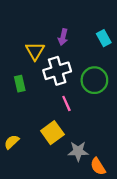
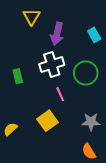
purple arrow: (63, 37) -> (57, 34), size x1.5
yellow triangle: (35, 51) -> (32, 17), moved
gray star: (78, 151) -> (91, 122), moved

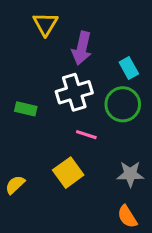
cyan rectangle: (94, 35) -> (129, 68), moved
green rectangle: (18, 76) -> (26, 109), turned -64
pink line: (60, 94) -> (86, 135), turned -48

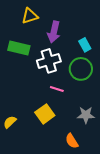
yellow triangle: (45, 24) -> (30, 16), turned 42
green rectangle: (26, 109) -> (19, 48), moved, size x1.5
orange semicircle: (127, 217) -> (72, 141), moved

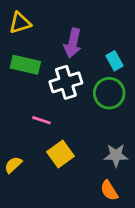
yellow triangle: (30, 16) -> (20, 23), moved
pink line: (57, 89) -> (42, 120), moved
orange semicircle: (72, 141) -> (109, 190), moved

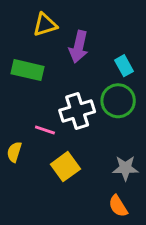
yellow triangle: (20, 23) -> (45, 25), moved
white cross: (66, 82) -> (77, 111), moved
yellow semicircle: (13, 165) -> (14, 152), moved, turned -30

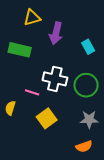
green circle: (118, 101) -> (86, 85), moved
white cross: (77, 111) -> (55, 79), turned 30
orange semicircle: (118, 206) -> (84, 146), turned -77

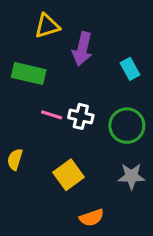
white cross: (55, 79) -> (81, 116), size x0.7
pink line: (32, 92) -> (52, 115), moved
orange semicircle: (84, 146) -> (92, 218), moved

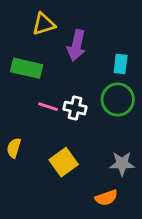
cyan rectangle: (130, 69) -> (121, 64), turned 36
green circle: (127, 126) -> (118, 99), moved
orange semicircle: (92, 218) -> (106, 198), moved

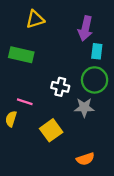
purple arrow: (76, 45) -> (85, 28), moved
pink line: (48, 107) -> (25, 102), moved
gray star: (122, 164) -> (84, 107), moved

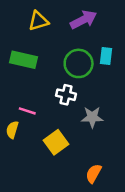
purple arrow: (85, 28) -> (84, 20), moved, turned -130
green circle: (95, 80) -> (79, 63), moved
orange semicircle: (85, 159) -> (94, 173), turned 138

